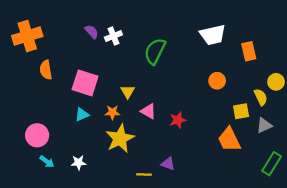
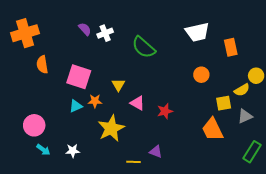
green semicircle: (155, 51) -> (144, 47), turned -75
yellow semicircle: (261, 97) -> (242, 90), turned 84
orange star: (112, 112) -> (95, 101), moved

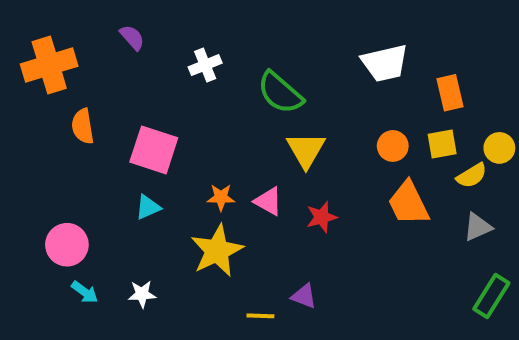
purple semicircle: (85, 29) -> (132, 37), moved
yellow triangle: (118, 85) -> (306, 150), moved, size x1.5
orange star: (95, 101) -> (221, 197), moved
yellow square: (224, 103) -> (442, 144), moved
orange trapezoid: (213, 129) -> (409, 203), moved

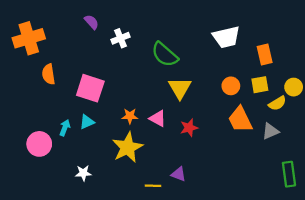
purple semicircle: (132, 37) -> (91, 22), moved
gray triangle: (478, 227) -> (270, 131), moved
cyan arrow: (85, 292) -> (65, 128), moved, turned -105
green rectangle: (491, 296) -> (289, 174), turned -40

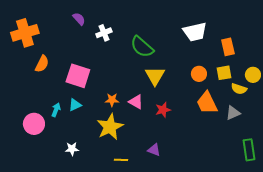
orange semicircle: (49, 74) -> (42, 64), turned -144
yellow semicircle: (277, 103) -> (239, 89), turned 49
yellow line: (153, 186) -> (121, 160), moved

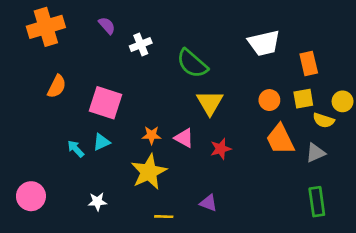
orange cross: (25, 33) -> (46, 27), moved
cyan arrow: (56, 110) -> (76, 149), turned -64
pink circle: (34, 124) -> (31, 196), moved
green rectangle: (249, 150) -> (317, 202), moved

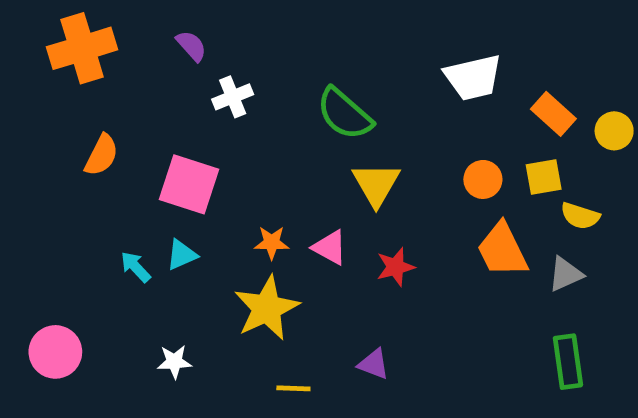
white cross: (141, 44) -> (233, 97), moved
orange rectangle: (309, 63) -> (553, 114), turned -35
yellow circle: (343, 101) -> (614, 131), moved

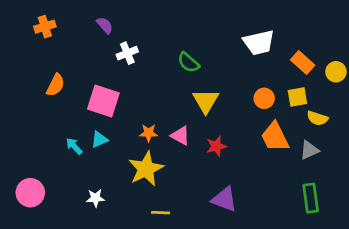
orange cross: (82, 48) -> (45, 27), size x0.6
green semicircle: (344, 114) -> (188, 62), size x0.7
purple triangle: (374, 364) -> (224, 199), moved, size x1.5

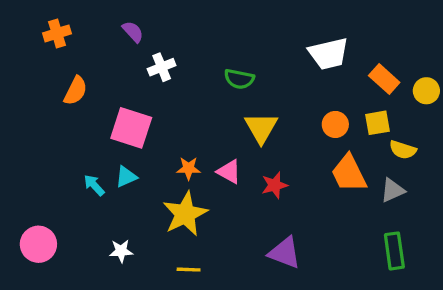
green semicircle: (188, 62) -> (239, 79), turned -30
orange semicircle: (56, 85) -> (76, 91), moved
yellow line: (161, 213) -> (189, 270), moved

